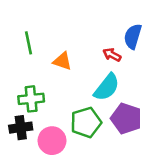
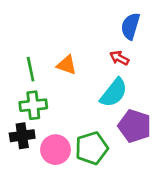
blue semicircle: (133, 36) -> (130, 26), moved
green line: (29, 43) -> (31, 69), moved
green pentagon: (86, 122) -> (92, 148), moved

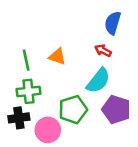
green pentagon: (92, 148) -> (73, 109), moved

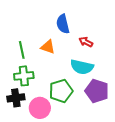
blue semicircle: (113, 23) -> (63, 24), moved, turned -30
cyan semicircle: (98, 81) -> (82, 67), turned 65

